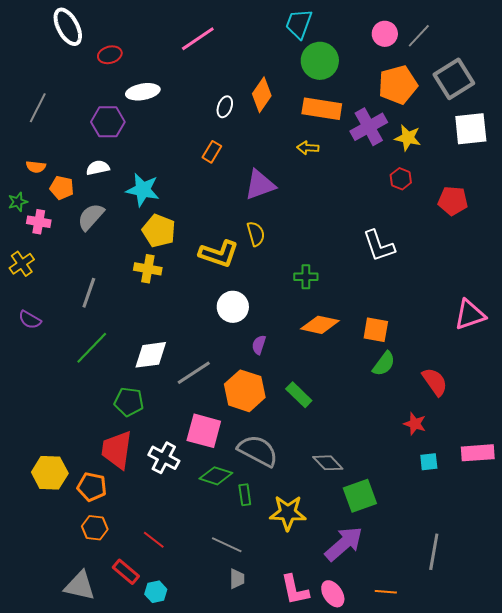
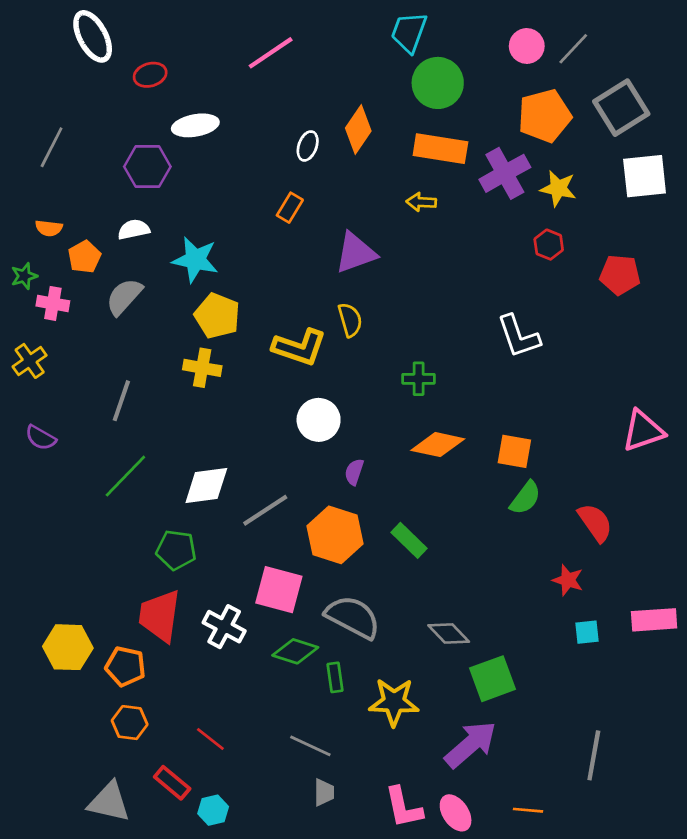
orange pentagon: (62, 188) -> (84, 257), turned 30

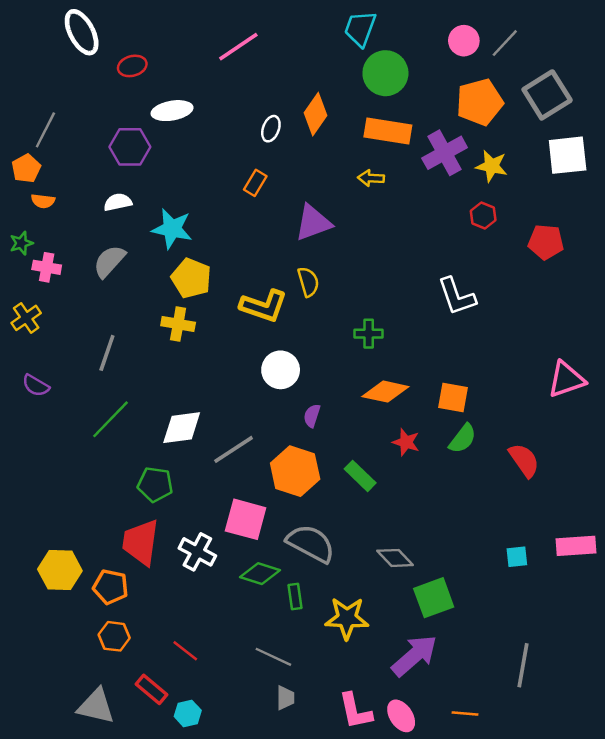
orange pentagon: (84, 257) -> (26, 168), moved
red star: (568, 580) -> (406, 442), moved

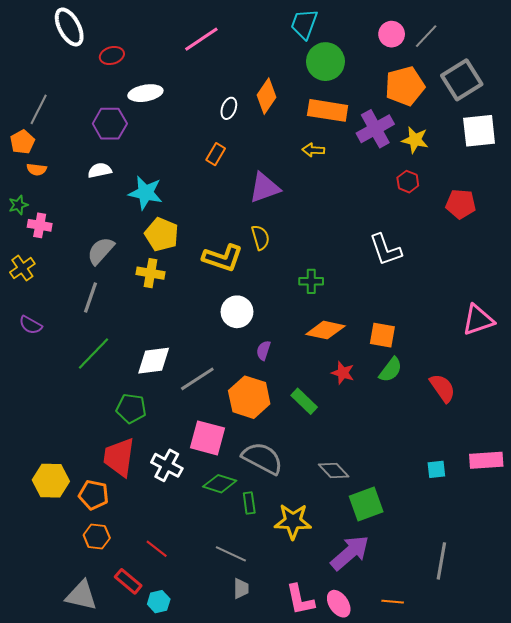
gray semicircle: (109, 261) -> (101, 251), moved

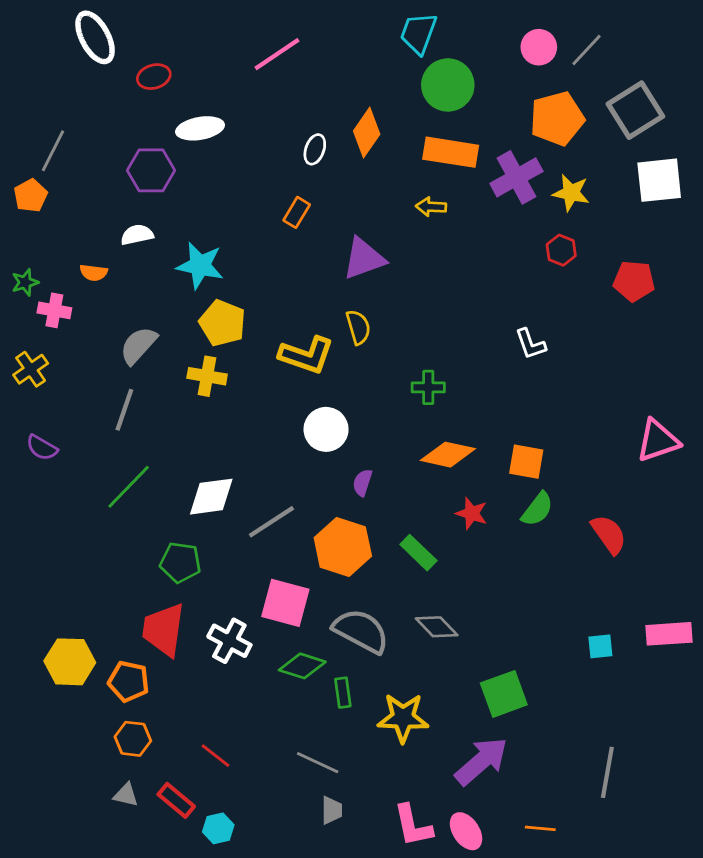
orange semicircle: (37, 169) -> (94, 273), moved
white L-shape: (385, 250) -> (530, 344), size x0.7
gray diamond: (334, 470) -> (437, 627), moved
gray triangle: (81, 596) -> (126, 795), moved, size x0.6

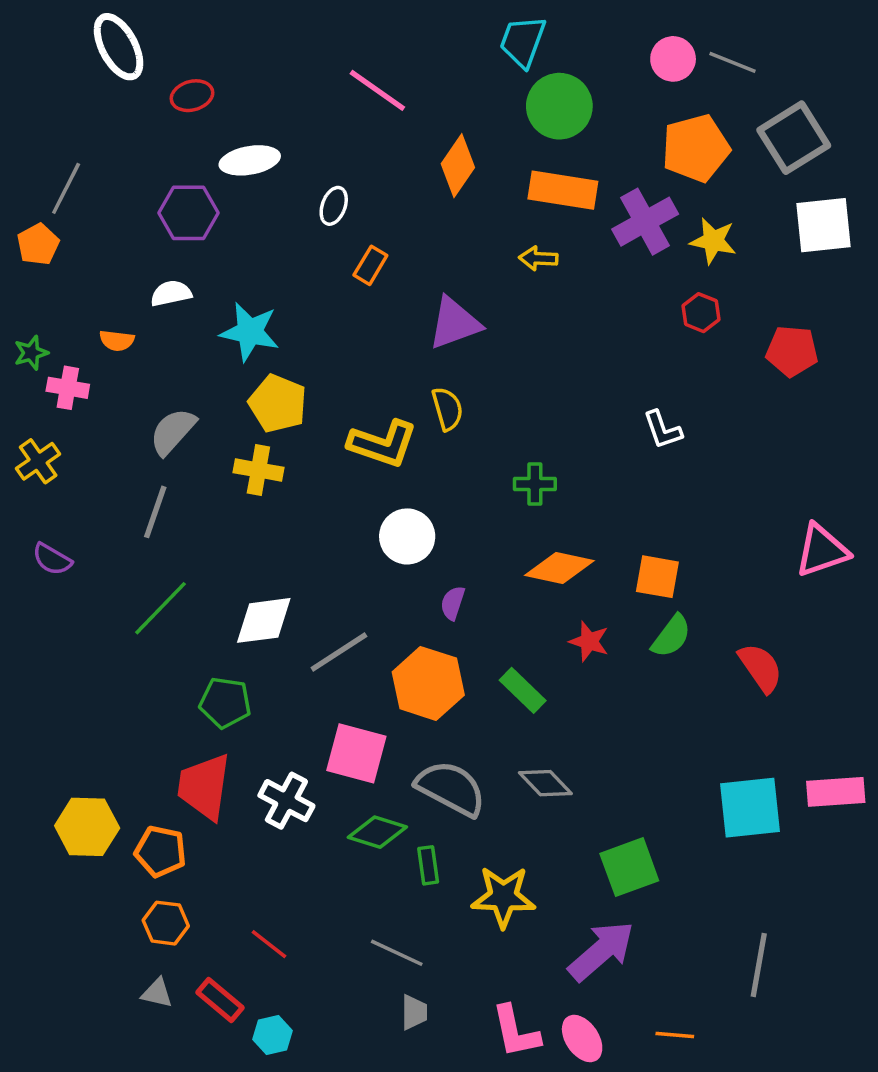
gray line: (586, 50) -> (733, 62), turned 69
pink line: (277, 54) -> (377, 90), moved, turned 69
white ellipse: (315, 149) -> (334, 206), moved
cyan square: (600, 646) -> (750, 808), size x2.0

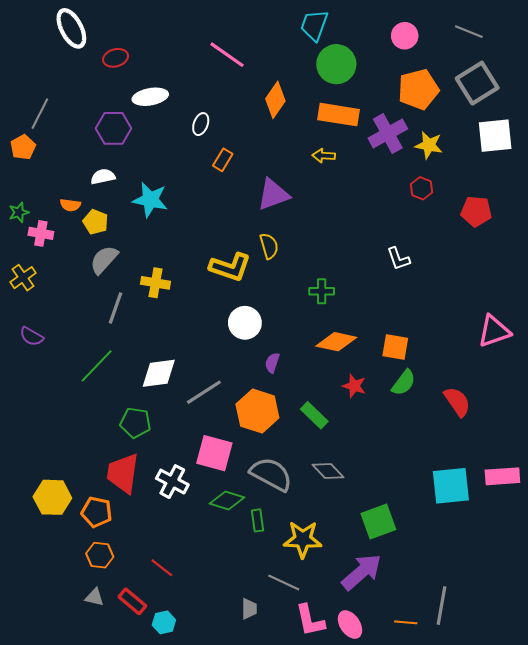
gray line: (733, 62) -> (469, 32), moved
yellow pentagon: (278, 404) -> (96, 222), moved, size x0.7
gray line: (155, 512) -> (116, 308), moved
gray line: (397, 953) -> (284, 582), moved
gray line: (759, 965) -> (441, 606), moved

